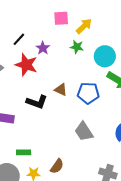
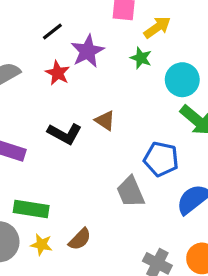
purple star: (43, 48) -> (88, 51), size x1.5
red star: (26, 65) -> (58, 73), size x0.7
blue pentagon: (88, 93) -> (161, 159), moved
green rectangle: (24, 152) -> (31, 209), size x1.5

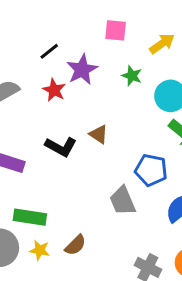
yellow arrow: (157, 27) -> (162, 44), moved

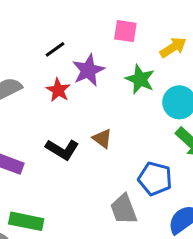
green star: (132, 76) -> (140, 79), size x1.4

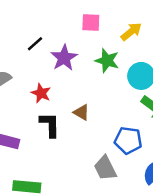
red star: (58, 90) -> (41, 93), moved
black L-shape: (62, 149) -> (50, 125), turned -116

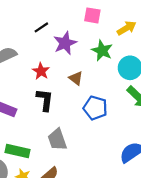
brown triangle: (81, 112) -> (76, 78), moved
blue pentagon: (128, 140) -> (95, 108), moved
gray trapezoid: (105, 168) -> (57, 140), moved

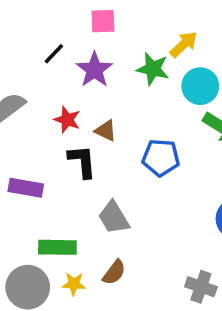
pink square: (92, 15) -> (103, 21), moved
yellow arrow: (127, 28) -> (184, 44), moved
brown triangle: (76, 78) -> (106, 131), moved

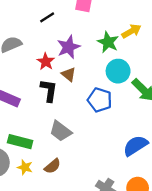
purple star: (94, 70) -> (69, 47), moved
cyan circle: (200, 86) -> (118, 71), moved
gray trapezoid: (114, 218) -> (60, 131), turned -35

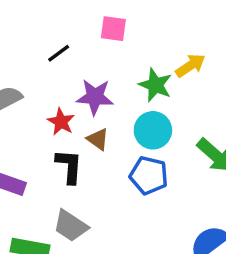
purple star: (69, 47) -> (95, 97), turned 30
cyan circle: (118, 71) -> (153, 130), moved
gray trapezoid: (60, 131) -> (71, 226), moved

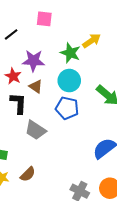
gray trapezoid: (71, 226) -> (35, 130), moved

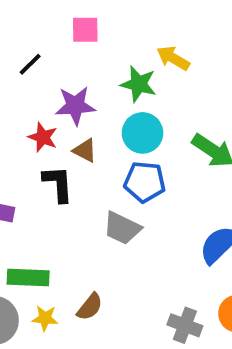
yellow arrow: (92, 41) -> (173, 58), turned -108
gray trapezoid: (35, 130) -> (122, 228), moved

